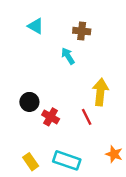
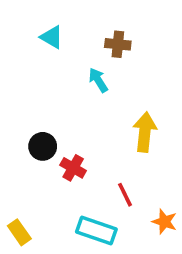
red line: (87, 117) -> (125, 195), moved
yellow rectangle: (31, 162) -> (19, 232), moved

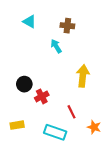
red cross: (73, 168) -> (42, 96), turned 32
yellow rectangle: (19, 232) -> (17, 125), moved, turned -64

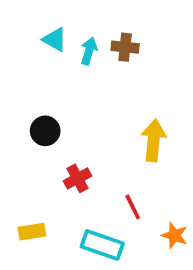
cyan arrow: (56, 46) -> (89, 51), moved, turned 48
black circle: (24, 84) -> (45, 131), moved

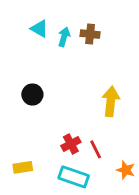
red cross: (77, 178) -> (71, 144), moved

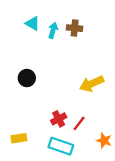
yellow arrow: (111, 101) -> (92, 84), turned -120
red line: (96, 149) -> (79, 123), turned 63

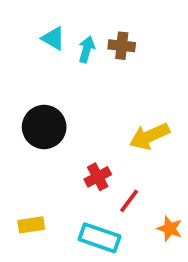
black circle: (27, 78) -> (44, 127), size x1.5
red cross: (59, 119) -> (98, 177), moved

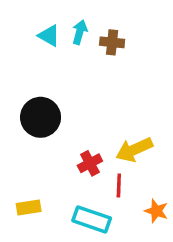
cyan arrow: (87, 49) -> (80, 32), moved
yellow arrow: (149, 136) -> (134, 150), moved
red line: (129, 201) -> (119, 185), turned -35

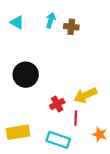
cyan triangle: (49, 36) -> (17, 22), moved
yellow rectangle: (29, 208) -> (18, 132), size x1.5

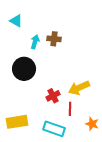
cyan arrow: (51, 20) -> (35, 42), moved
brown cross: (71, 27) -> (54, 39), moved

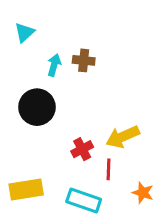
cyan triangle: (16, 21) -> (25, 32), turned 48

